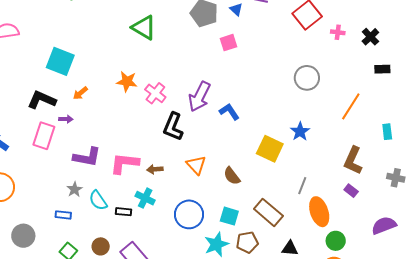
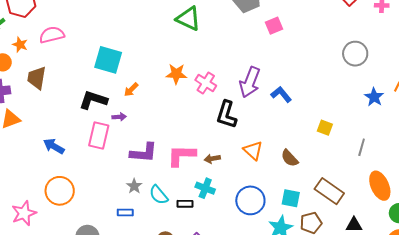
blue star: (300, 131) -> (374, 97), moved
yellow square: (270, 149) -> (325, 128), size x0.6
gray line: (302, 186) -> (362, 147), moved

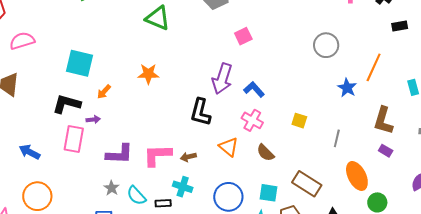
pink square: (274, 26) -> (243, 36), moved
pink cross: (206, 83) -> (252, 120), moved

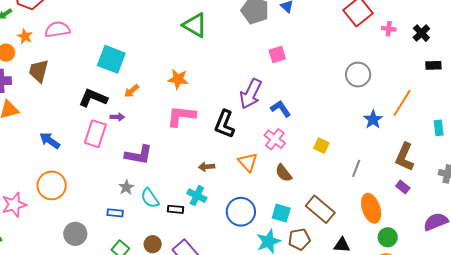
pink L-shape: (157, 155) -> (181, 116), moved

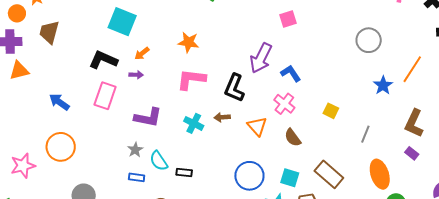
purple arrow: (117, 117) -> (136, 75), moved
brown arrow: (207, 167) -> (222, 117), moved
cyan cross: (197, 196) -> (194, 123), moved
blue rectangle: (115, 213) -> (137, 177), moved

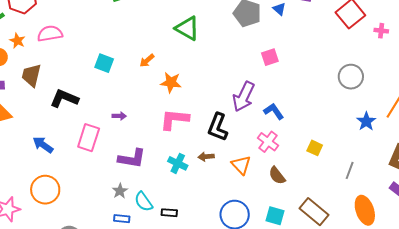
cyan square: (122, 22) -> (104, 63), size x0.7
orange arrow: (142, 53) -> (147, 61), moved
black L-shape: (103, 60) -> (64, 98), moved

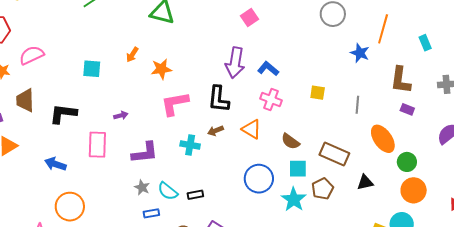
brown semicircle: (277, 176) -> (290, 141), moved

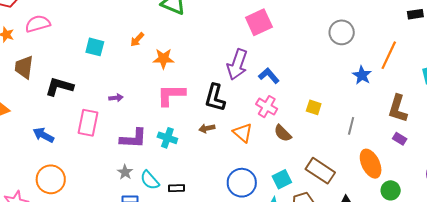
pink square: (250, 18) -> (259, 22), size x1.5
brown semicircle: (290, 141) -> (283, 133), moved
cyan cross: (190, 145) -> (167, 138), moved
cyan square: (298, 169) -> (282, 179), turned -36

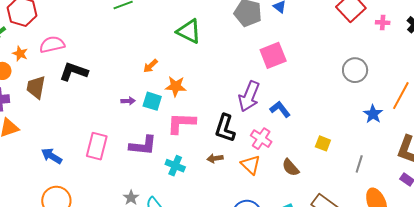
cyan square: (95, 47) -> (152, 101), moved
black L-shape: (59, 87) -> (74, 72), moved
purple arrow: (116, 98) -> (128, 101), moved
pink cross: (267, 107) -> (261, 139), moved
purple L-shape: (133, 138) -> (143, 146), moved

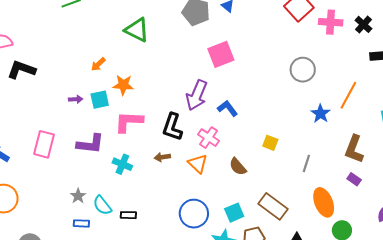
pink cross: (383, 23) -> (331, 22), size x1.6
cyan square: (152, 101) -> (100, 100), turned -30

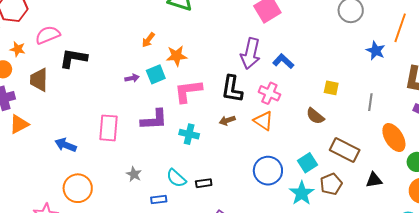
brown semicircle: (238, 167) -> (315, 116), moved
gray star: (78, 196) -> (134, 174), moved

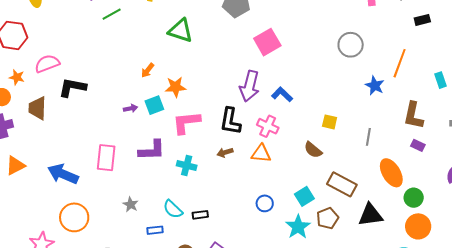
orange triangle: (263, 121) -> (261, 154), turned -30
orange triangle: (19, 124) -> (15, 165), moved
blue arrow: (66, 145) -> (63, 174), size x1.4
blue circle: (268, 171) -> (265, 203), size x0.6
black triangle: (374, 180) -> (370, 215), size x1.5

